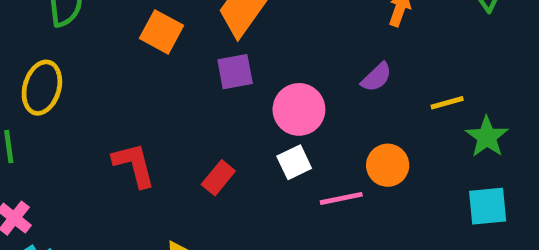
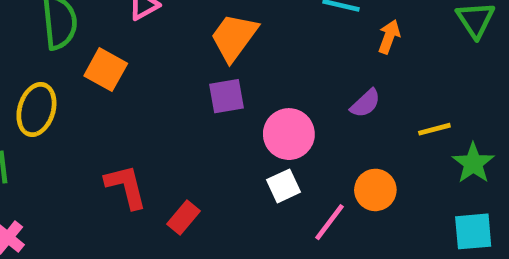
orange square: (161, 32) -> (106, 70), moved
red rectangle: (218, 178) -> (183, 217), moved
pink line: (341, 198) -> (329, 222), turned -42

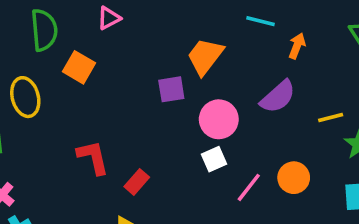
orange trapezoid: (234, 37) -> (205, 56), moved
purple semicircle: (365, 103) -> (278, 97), size x1.5
yellow ellipse: (36, 110) -> (25, 97), turned -33
orange circle: (375, 190) -> (294, 178), moved

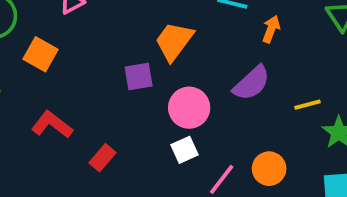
red L-shape: (93, 157) -> (52, 125), moved, turned -39
red rectangle: (137, 182) -> (103, 158), moved

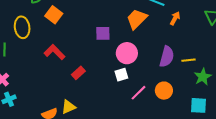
orange trapezoid: (174, 41) -> (137, 19), moved
purple semicircle: (252, 83) -> (167, 57), moved, turned -40

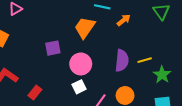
orange arrow: (175, 18) -> (124, 20), turned 32

